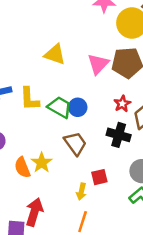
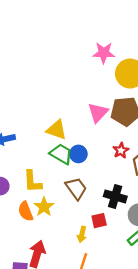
yellow triangle: (55, 54) -> (57, 130), moved
yellow L-shape: (30, 99) -> (32, 181), moved
black cross: (119, 135) -> (115, 196), moved

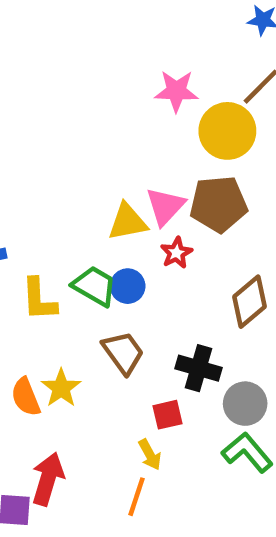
yellow triangle: (57, 130) -> (128, 222), moved, turned -30
red star: (121, 150) -> (176, 253), moved
yellow L-shape: (32, 181) -> (39, 299), moved
yellow arrow: (82, 234) -> (150, 455), moved, turned -42

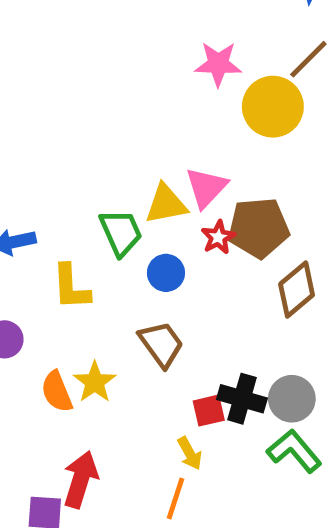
brown pentagon: (219, 204) -> (259, 228), moved
green trapezoid: (94, 286) -> (121, 233), moved, turned 36
black cross: (199, 368) -> (242, 399), moved

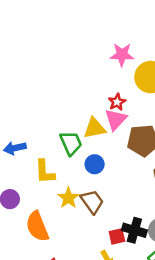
red star: (218, 237) -> (117, 102), moved
yellow star: (95, 382) -> (68, 198), moved
orange semicircle: (57, 392) -> (37, 226), size x1.4

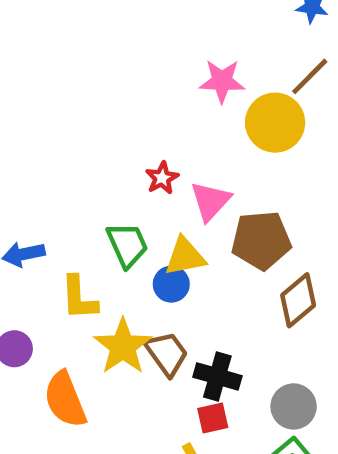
red star: (117, 102) -> (162, 178), moved
yellow triangle: (95, 128) -> (185, 256), moved
yellow star: (68, 198) -> (123, 346), size x1.4
black cross: (134, 230) -> (217, 376), moved

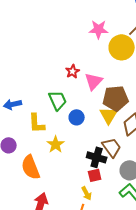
yellow triangle: (185, 256) -> (109, 115), moved, turned -48
yellow star: (123, 346) -> (56, 144), size x0.7
brown trapezoid: (167, 353) -> (112, 147), moved

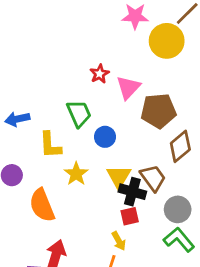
yellow triangle: (109, 115) -> (119, 177), moved

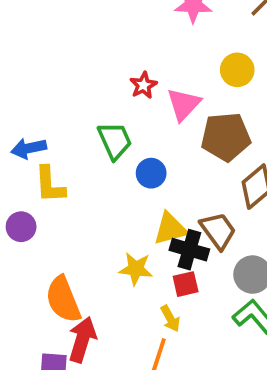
yellow circle: (167, 41) -> (237, 70), moved, size x0.7
yellow L-shape: (50, 145) -> (50, 185), moved
yellow star: (76, 174) -> (136, 269), moved, turned -30
yellow triangle: (119, 177) -> (170, 229), turned 44
orange semicircle: (42, 205) -> (63, 299), moved

